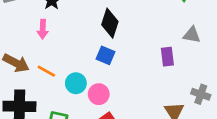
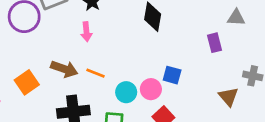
blue square: (106, 55) -> (172, 75), moved
cyan circle: (76, 83) -> (126, 92), moved

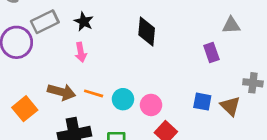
blue square: (172, 75) -> (202, 102), moved
cyan circle: (126, 92) -> (123, 99), moved

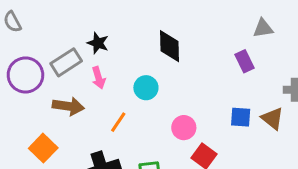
gray rectangle: (45, 22) -> (66, 62), moved
brown arrow: (62, 92) -> (68, 106), moved
orange line: (94, 93) -> (118, 122), turned -66
cyan circle: (123, 99) -> (146, 88), moved

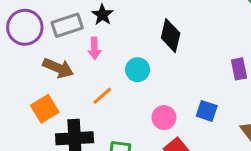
blue square: (241, 117) -> (207, 111), moved
orange square: (43, 148) -> (45, 109), moved

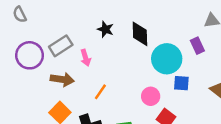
black star: (102, 15) -> (105, 29), moved
cyan circle: (138, 70) -> (167, 59), moved, size x1.6

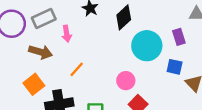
black diamond: (140, 34) -> (124, 17), turned 40
blue square: (181, 83) -> (175, 67), moved

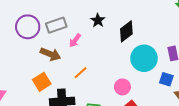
pink arrow: (67, 34) -> (75, 41), turned 40

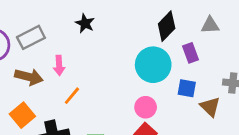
black diamond: (126, 31) -> (167, 26), moved
pink arrow: (75, 41) -> (59, 65), moved, turned -32
pink circle: (122, 87) -> (146, 107), moved

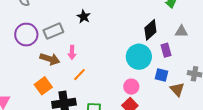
black star: (85, 23) -> (84, 17), moved

